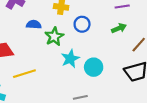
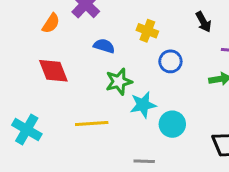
green star: (54, 37) -> (119, 82), moved
yellow line: (24, 74) -> (92, 123), moved

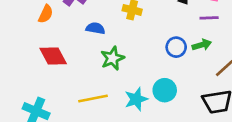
blue circle: (170, 61) -> (176, 47), moved
cyan star: (143, 105) -> (136, 99), moved

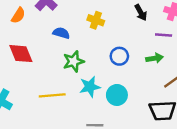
blue circle: (176, 47) -> (119, 56), moved
cyan star: (136, 99) -> (90, 87), moved

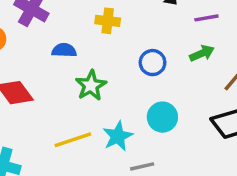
cyan star: (90, 87) -> (118, 136), moved

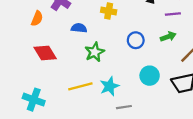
cyan circle: (162, 117) -> (150, 76), moved

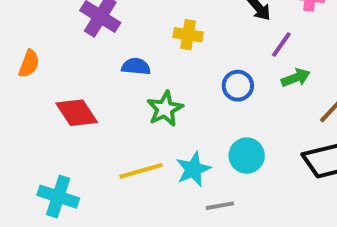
purple line: (173, 14) -> (281, 44), moved, turned -48
orange semicircle: (37, 19) -> (29, 64), moved
cyan circle: (150, 76) -> (247, 156), moved

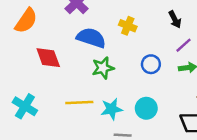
orange semicircle: (29, 64) -> (26, 21), size x1.5
blue semicircle: (136, 66) -> (91, 38), size x1.6

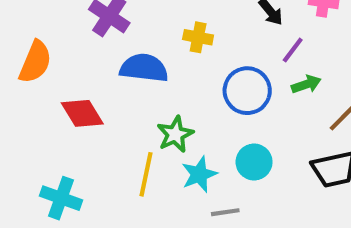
blue circle: (151, 64) -> (247, 91), size x1.5
green star: (103, 68) -> (175, 134), moved
yellow line: (79, 102) -> (146, 174), turned -64

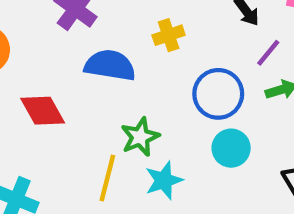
yellow cross: (198, 37) -> (169, 35), turned -32
cyan circle: (254, 162) -> (231, 148), moved

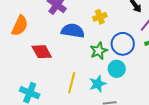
green star: (140, 137) -> (99, 51), moved
cyan circle: (231, 148) -> (117, 69), moved

